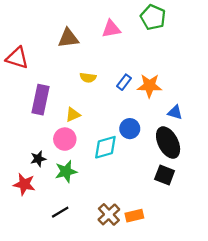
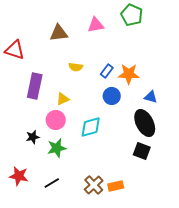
blue circle: (130, 129) -> (112, 96), moved
red star: (24, 184) -> (19, 176), moved

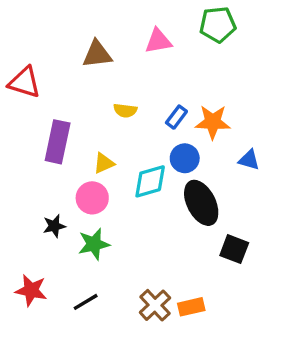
green pentagon: (132, 15) -> (218, 25), turned -30
black ellipse: (145, 123) -> (201, 203), moved
cyan diamond: (91, 127) -> (150, 181), moved

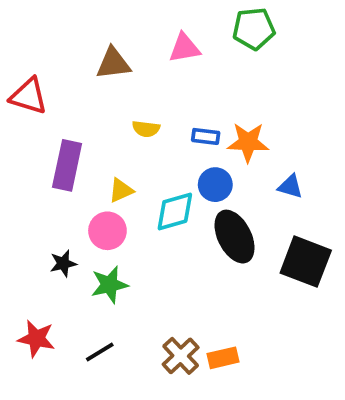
blue rectangle: (176, 117) -> (206, 136), turned 60
black square: (234, 249) -> (306, 262), moved, size x1.5

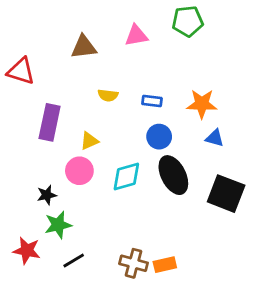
orange star: (248, 142) -> (202, 104), moved
cyan diamond: (175, 212) -> (126, 176), moved
green star: (109, 285) -> (58, 225), moved
brown cross: (181, 356) -> (134, 263), turned -32

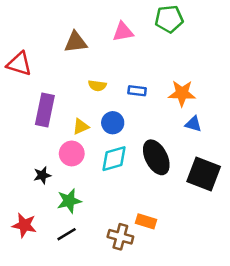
blue circle: (159, 137) -> (113, 123), moved
green star: (58, 225) -> (69, 201), moved
orange rectangle: (165, 265) -> (146, 221), moved, turned 30

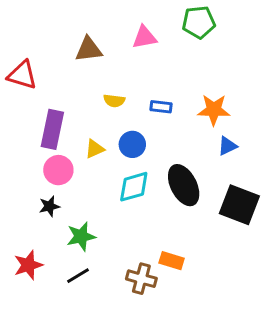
blue triangle: (193, 124) -> (227, 146), turned -42
pink circle: (72, 153) -> (58, 170), moved
red star: (24, 225) -> (28, 265), turned -30

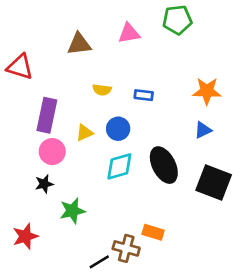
orange star: (214, 110) -> (207, 91), moved
black line: (78, 276) -> (99, 262), moved

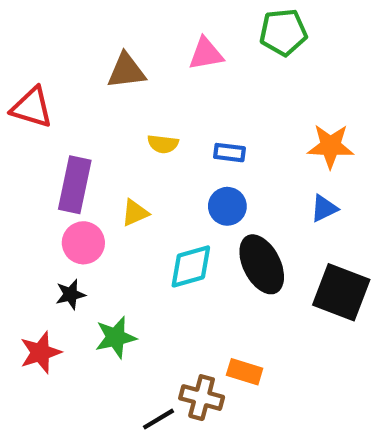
blue circle: (118, 129) -> (227, 206), moved
red star: (25, 236) -> (40, 352), moved

